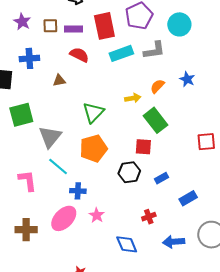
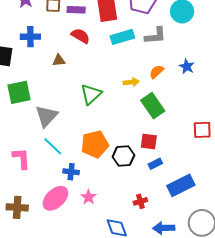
red square: (143, 147) -> (149, 142), moved
orange pentagon: (93, 148) -> (95, 144), moved
blue rectangle: (188, 198) -> (181, 185), size x1.5

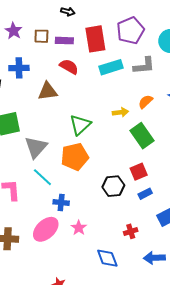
brown triangle: (59, 60) -> (48, 91), size x1.5
red square: (149, 142) -> (139, 172), turned -30
orange pentagon: (95, 144) -> (75, 157), moved

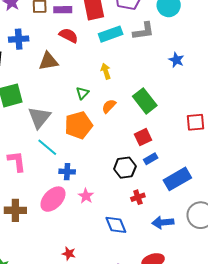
orange semicircle: (146, 102) -> (109, 106), moved
yellow arrow: (120, 112) -> (106, 71), moved, turned -98
green triangle: (80, 125) -> (82, 93), size x0.6
black hexagon: (113, 186) -> (125, 168), moved

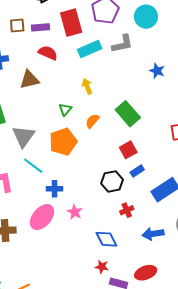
red star: (69, 254) -> (102, 267), moved

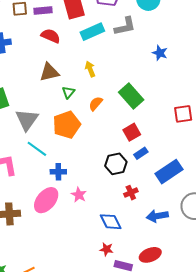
brown triangle: (29, 80) -> (49, 72), moved

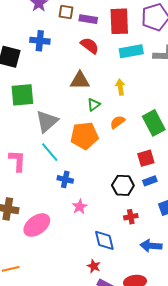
pink ellipse: (46, 200) -> (37, 225), moved

